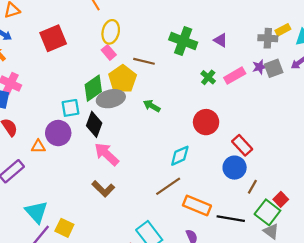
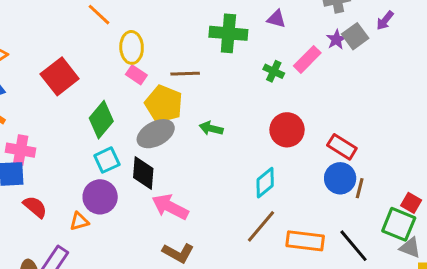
green diamond: (93, 88) -> (101, 120), moved
brown line: (252, 187) -> (360, 188), moved
black line: (231, 219) -> (353, 246), turned 56

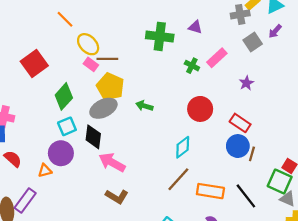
purple star: (336, 39) -> (246, 83), moved
yellow ellipse: (132, 47) -> (88, 44), turned -45
brown line: (185, 74) -> (107, 59), moved

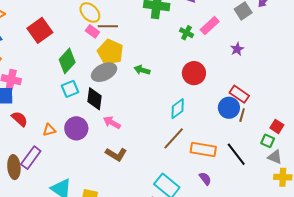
red rectangle: (240, 123) -> (239, 94), moved
purple circle: (61, 153) -> (76, 128), moved
pink arrow: (112, 162) -> (112, 123), size x0.7
green square: (280, 181) -> (268, 141), size x0.6

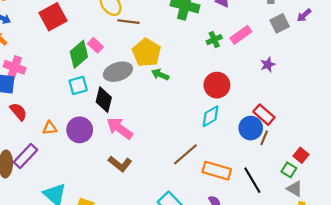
pink rectangle: (92, 31) -> (95, 45), moved
green cross: (186, 33) -> (214, 40), turned 32
yellow pentagon: (110, 52) -> (147, 53), moved
cyan diamond: (178, 109) -> (211, 116), moved
pink arrow: (112, 123) -> (120, 128), size x1.4

